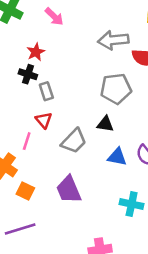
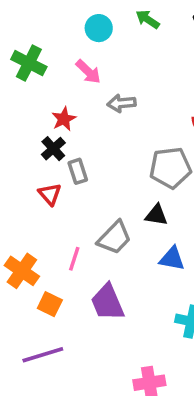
gray arrow: (113, 40) -> (121, 103), moved, size x0.7
black cross: (28, 74) -> (53, 149), turned 30
red triangle: (44, 120) -> (50, 194), moved
pink line: (27, 141) -> (74, 259), moved

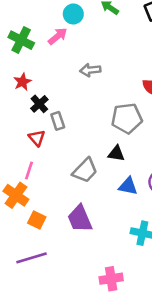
pink arrow: (88, 72) -> (58, 36), moved, turned -84
red star: (64, 119) -> (22, 82), moved
pink line: (74, 259) -> (29, 170), moved

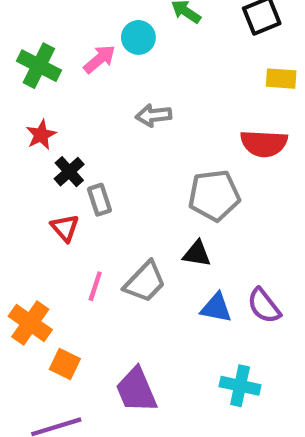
cyan circle: (73, 14) -> (138, 37), moved
pink line: (29, 170) -> (95, 286), moved
purple trapezoid: (80, 219) -> (136, 390), moved

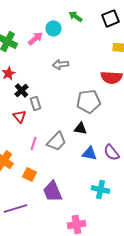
orange square: (65, 364) -> (29, 174), moved

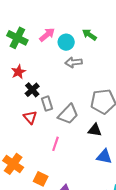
green arrow: (75, 16) -> (89, 35), moved
cyan circle: (53, 28) -> (66, 42), moved
gray trapezoid: (56, 141) -> (68, 114), moved
pink line: (33, 143) -> (56, 144), moved

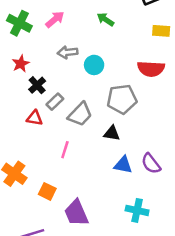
cyan circle: (66, 42) -> (94, 65), moved
gray arrow: (74, 62) -> (67, 52), moved
gray rectangle: (47, 104) -> (55, 102), turned 64
red triangle: (30, 117) -> (35, 118), turned -40

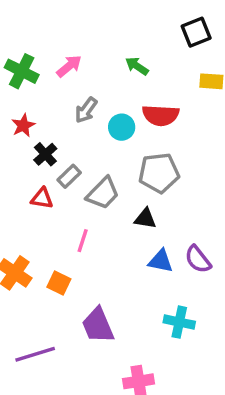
gray arrow: (67, 52) -> (86, 110), turned -48
red semicircle: (151, 69) -> (161, 115), moved
orange square: (47, 191) -> (59, 283), moved

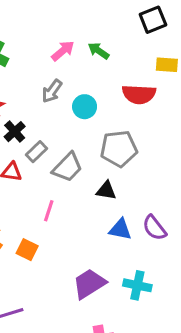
pink arrow: (69, 66) -> (63, 51), moved
red semicircle: (161, 115) -> (139, 94), moved
purple trapezoid: (98, 325) -> (89, 284), moved, turned 81

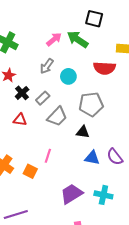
black square: (153, 20) -> (94, 19), moved, turned 36
green arrow: (99, 51) -> (78, 39), size x1.5
gray rectangle: (36, 152) -> (43, 98), moved
pink line: (49, 211) -> (48, 156), moved

